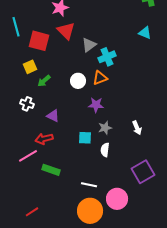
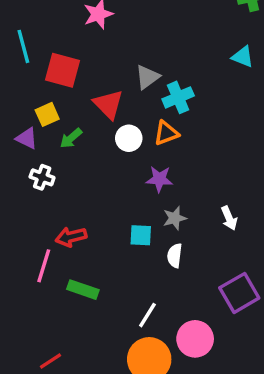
red triangle: (66, 31) -> (108, 104), moved
purple triangle: (53, 116) -> (27, 138), moved
pink line: (28, 156) -> (44, 266), turned -42
white line: (89, 185) -> (147, 315), turned -70

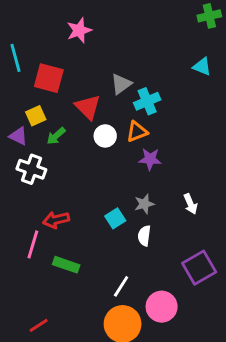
white cross: (42, 177) -> (31, 169), size x1.4
purple star: (159, 179) -> (150, 159), moved
cyan square: (141, 235) -> (115, 218), turned -36

